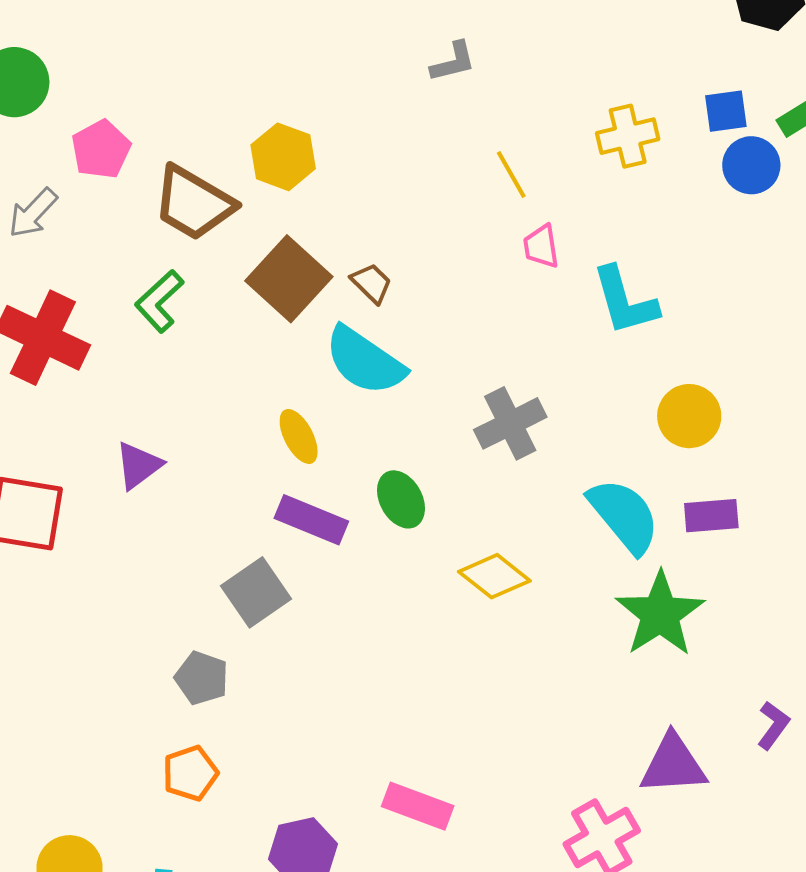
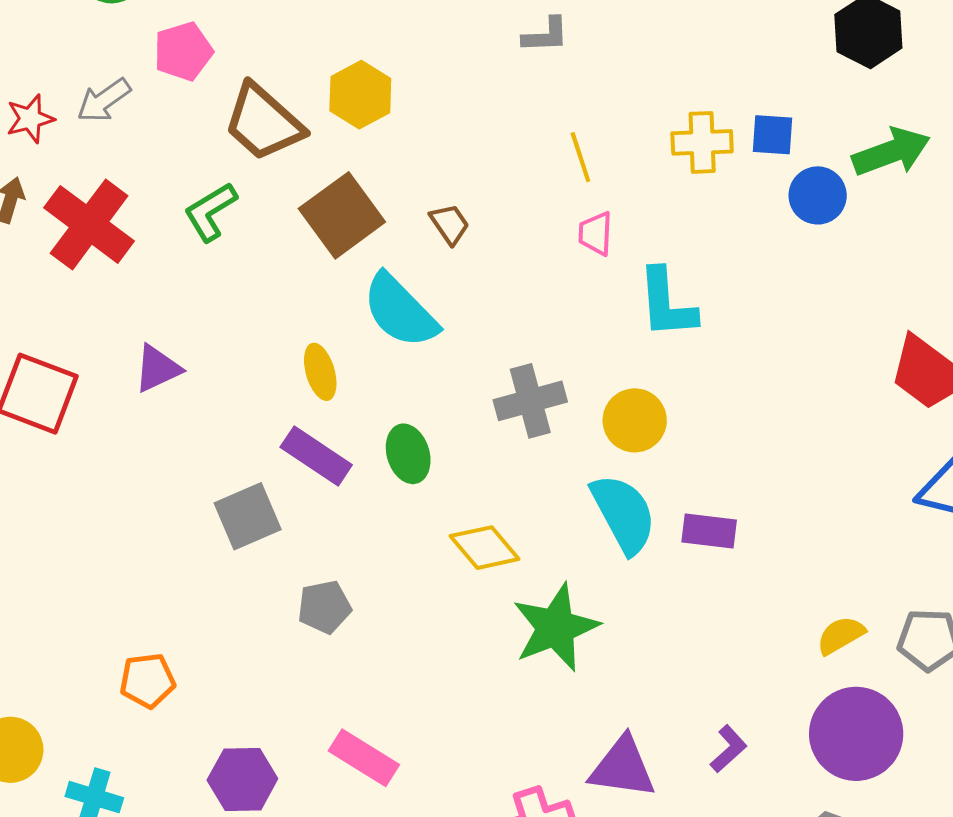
blue square: (726, 111) -> (772, 135), moved
brown trapezoid: (372, 283) -> (450, 224), moved
yellow circle: (689, 416) -> (635, 420), moved
green star: (660, 614) -> (556, 627), moved
gray pentagon: (202, 678) -> (324, 607), moved, turned 30

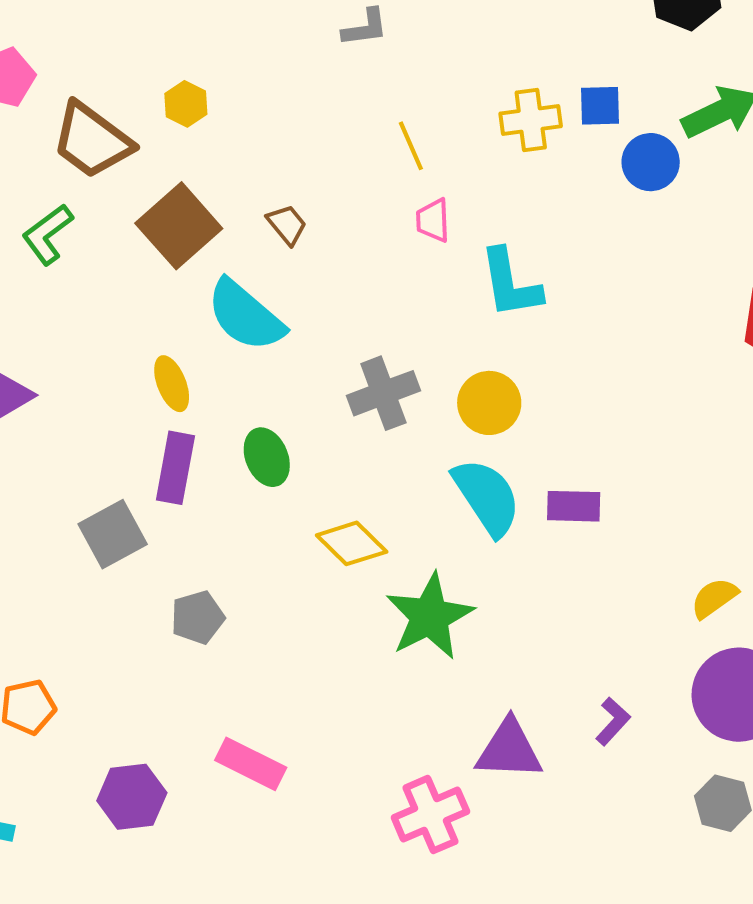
yellow hexagon: (360, 95) -> (186, 104), size x0.7
purple rectangle: (316, 456) -> (175, 468), turned 72

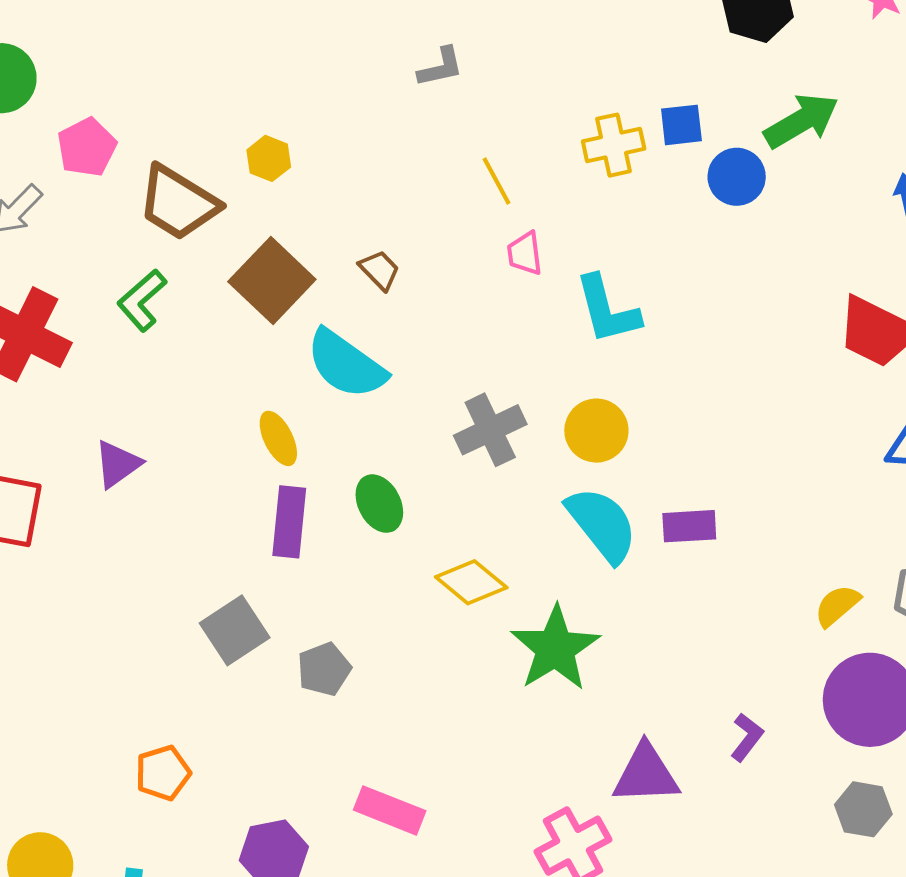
gray square: (113, 534) -> (235, 630), moved

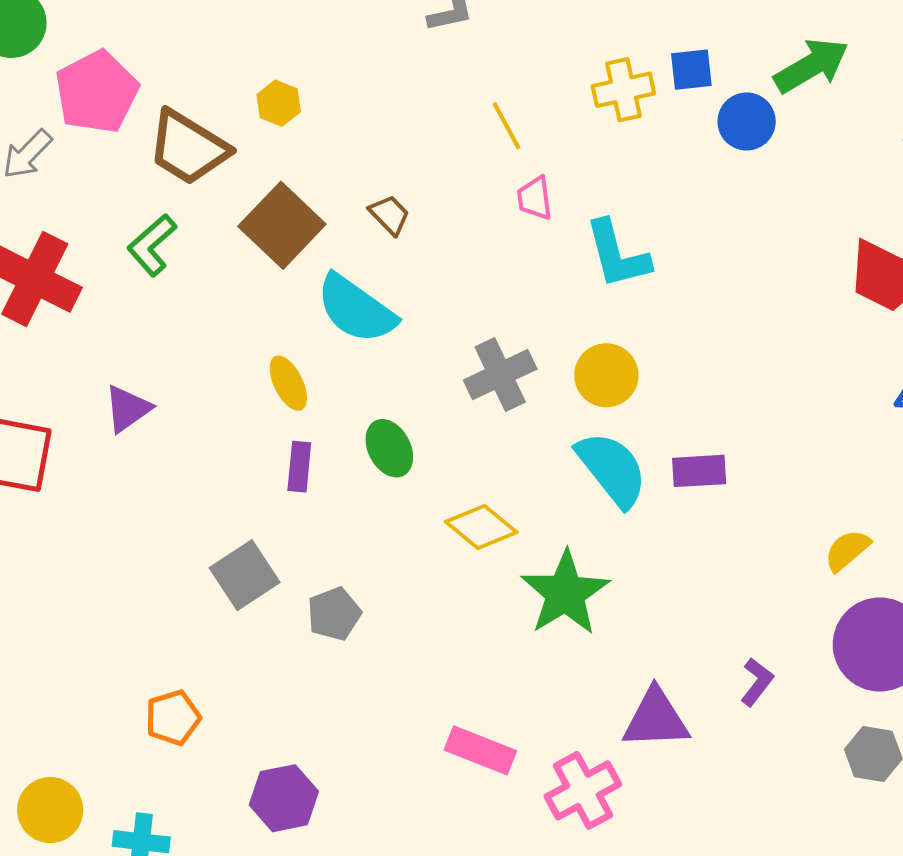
pink pentagon: (87, 147) -> (97, 92), size x1.4
purple rectangle: (289, 522) -> (299, 467), size x0.7
pink rectangle: (390, 810) -> (480, 750), moved

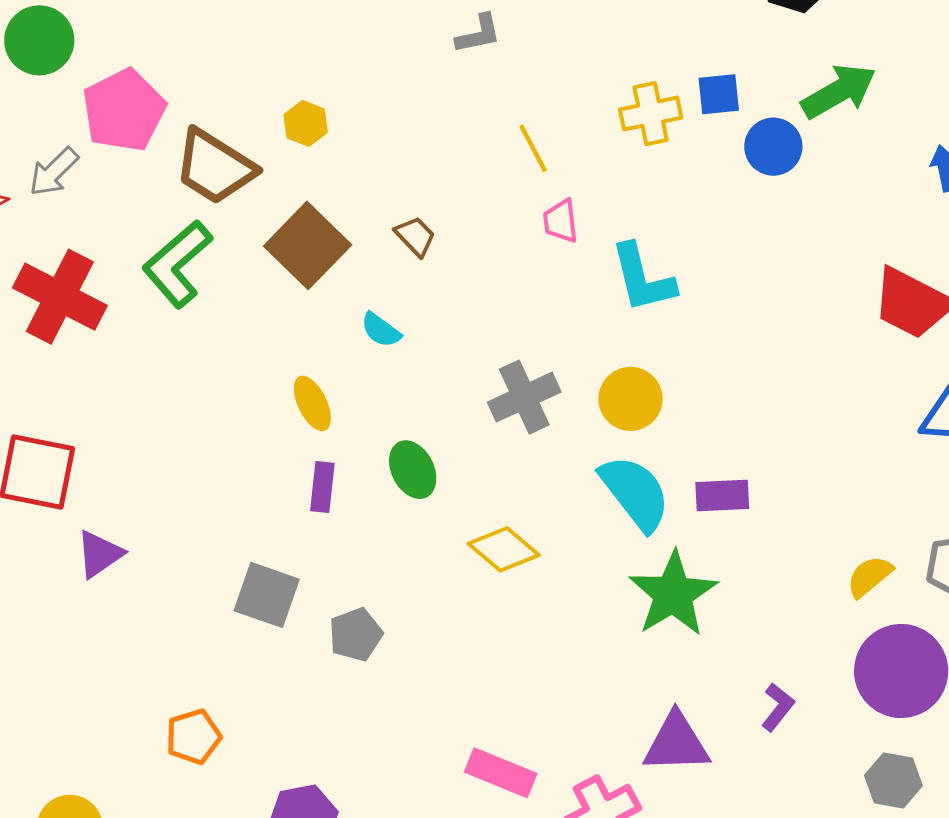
green L-shape: (152, 245) -> (177, 264), size x1.4
cyan semicircle: (356, 309) -> (381, 330), size x0.5
purple triangle: (128, 409) -> (99, 554), moved
gray square: (245, 575) -> (267, 595), turned -38
green star: (565, 593) -> (673, 594), moved

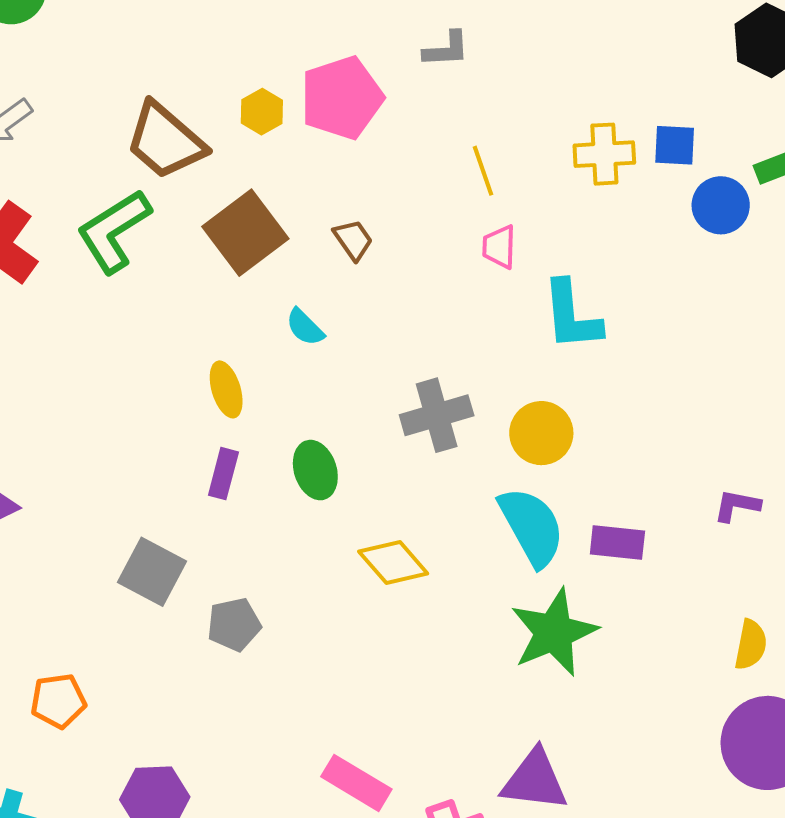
pink pentagon: (124, 110) -> (342, 98), moved
yellow semicircle: (869, 576) -> (751, 645), turned 132
purple L-shape: (778, 707) -> (737, 506), moved, turned -126

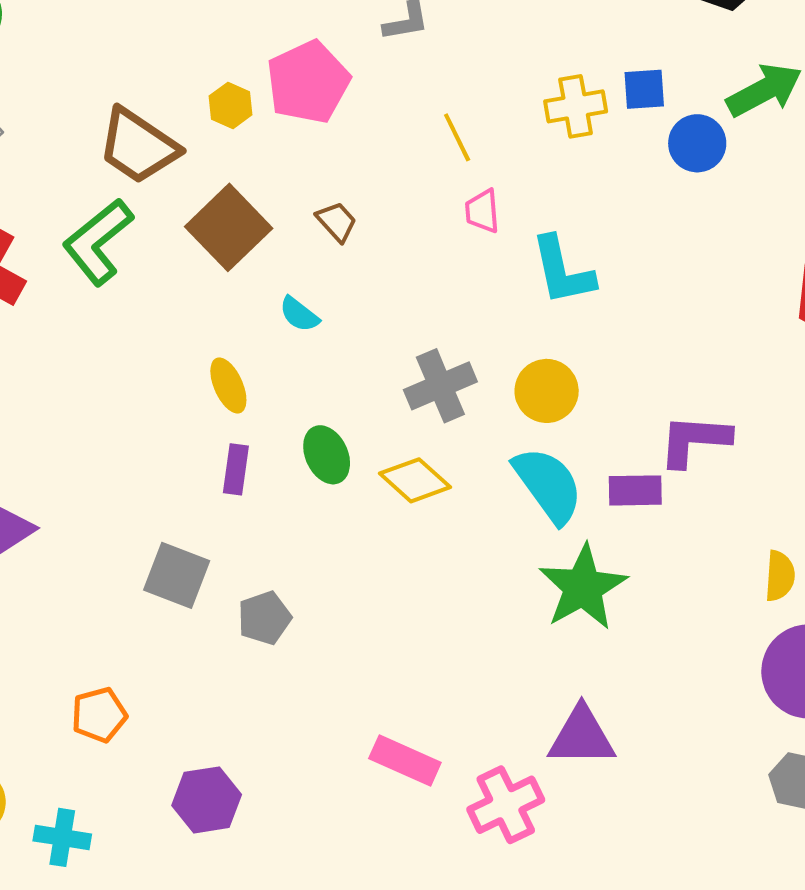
purple L-shape: (737, 506) -> (694, 440), moved, size x1.6
yellow diamond: (393, 563) -> (415, 480), moved

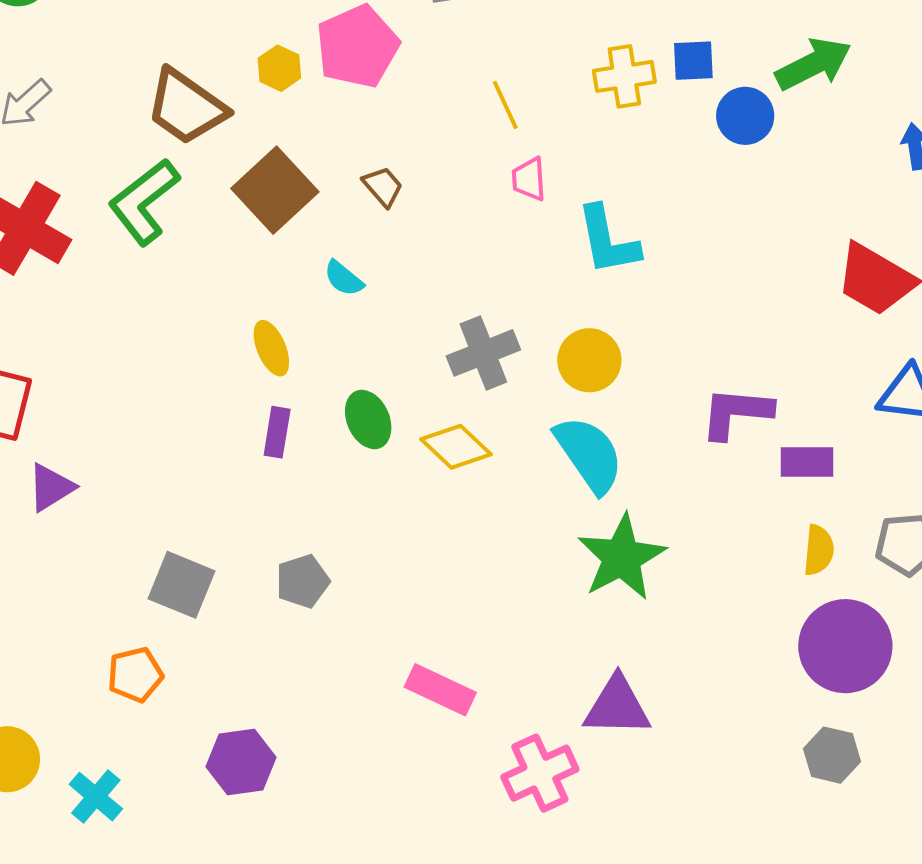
purple rectangle: (635, 490) -> (807, 462), moved
gray square: (177, 575) -> (182, 585), moved
pink rectangle: (405, 760) -> (440, 690), moved
cyan cross: (62, 837) -> (96, 797), turned 30

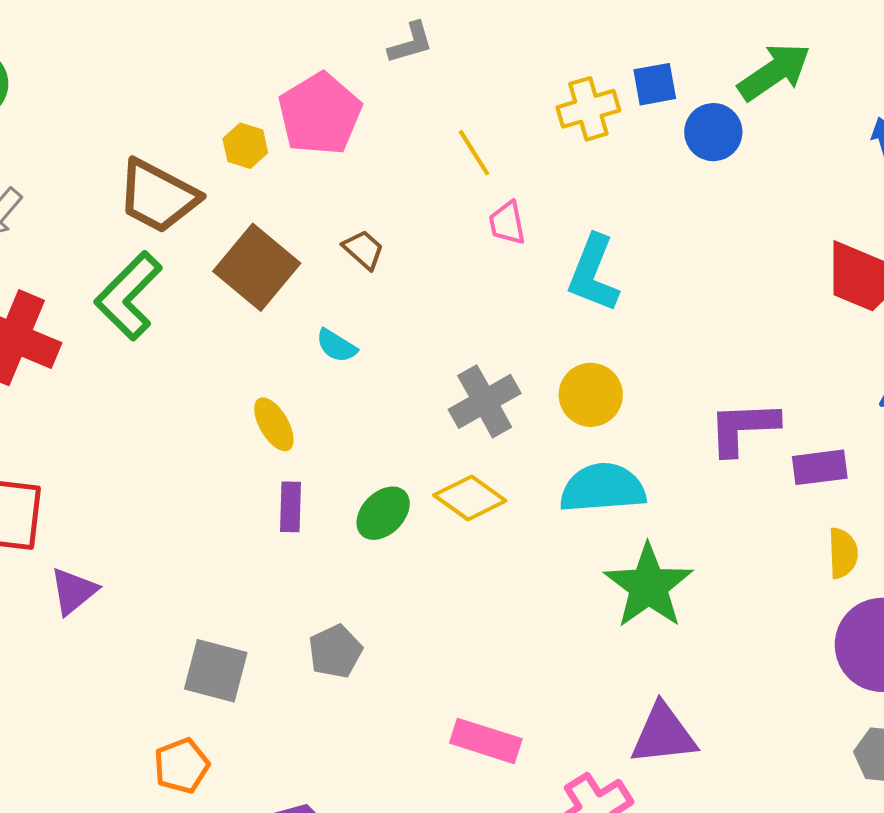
cyan L-shape: (608, 240) -> (593, 274), turned 40
green ellipse: (368, 419) -> (383, 513), moved, turned 76
cyan semicircle: (589, 454) -> (603, 488), turned -52

